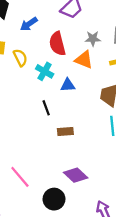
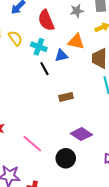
orange triangle: (84, 60) -> (76, 42), moved
black line: (46, 108) -> (44, 69), moved

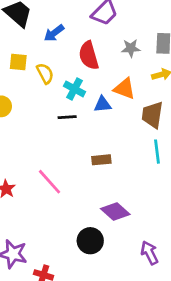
black line: (44, 69) -> (67, 117), moved, turned -72
pink line: (32, 144) -> (50, 182), moved

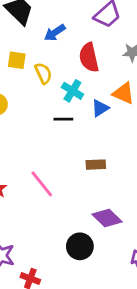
blue triangle: (103, 104) -> (100, 108), turned -30

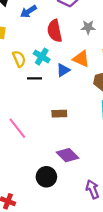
yellow semicircle: (43, 73) -> (19, 59), moved

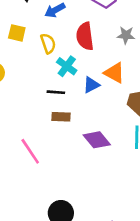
yellow semicircle: (19, 59) -> (48, 43), moved
brown rectangle: (59, 114) -> (61, 117), moved
purple diamond: (68, 155) -> (97, 140), moved

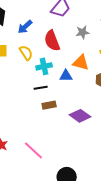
cyan cross: (67, 66) -> (44, 66), turned -35
blue triangle: (91, 85) -> (66, 76), turned 40
pink line: (30, 151) -> (33, 150), moved

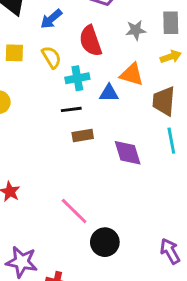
purple diamond: (80, 116) -> (128, 153), turned 35
pink line: (33, 150) -> (74, 211), moved

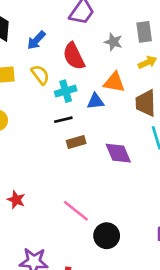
gray star: (136, 30) -> (113, 42), turned 30

